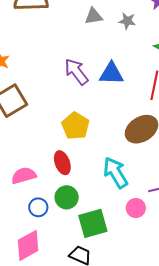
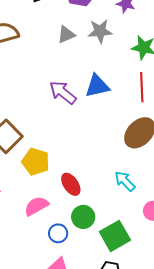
gray star: (127, 21) -> (100, 31), size x1.4
yellow pentagon: (75, 126) -> (36, 162), moved
cyan arrow: (116, 173) -> (125, 181), size x0.7

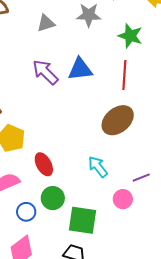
gray triangle: (66, 35) -> (46, 23), moved
green square: (115, 236) -> (82, 220), turned 32

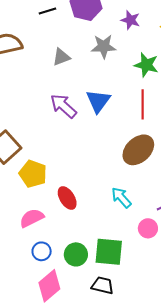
blue triangle: (80, 69) -> (98, 101), turned -44
green circle: (53, 198) -> (76, 254), moved
blue circle: (26, 212) -> (42, 251), moved

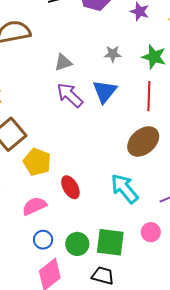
gray star: (104, 46) -> (113, 54), moved, size x0.7
gray triangle: (61, 57) -> (63, 62), moved
cyan arrow: (121, 197) -> (125, 188), size x1.4
pink circle: (148, 228) -> (151, 232), moved

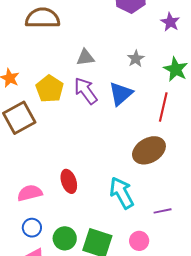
gray star: (113, 54) -> (136, 59), turned 30
yellow pentagon: (37, 162) -> (50, 89), moved

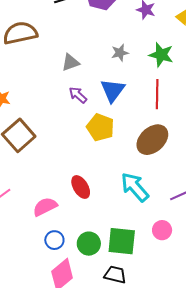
gray star: (136, 59) -> (120, 53), turned 30
yellow pentagon: (50, 89) -> (100, 127), moved
purple arrow: (86, 91) -> (78, 95), size x0.7

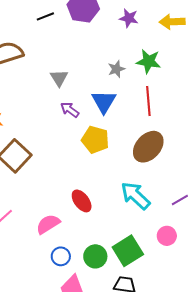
gray star: (120, 53) -> (116, 69), moved
gray triangle: (70, 62) -> (59, 78), turned -36
green square: (122, 241) -> (128, 251), turned -32

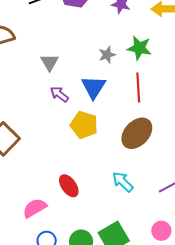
cyan arrow: (135, 196) -> (123, 182), size x0.7
pink circle: (167, 236) -> (161, 231), moved

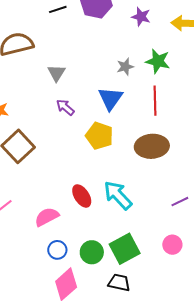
gray triangle: (50, 62) -> (57, 73), moved
purple arrow: (59, 94) -> (65, 107), moved
brown ellipse: (137, 133) -> (152, 146), turned 40
cyan arrow: (123, 182) -> (118, 195), moved, size x1.4

